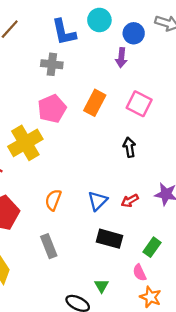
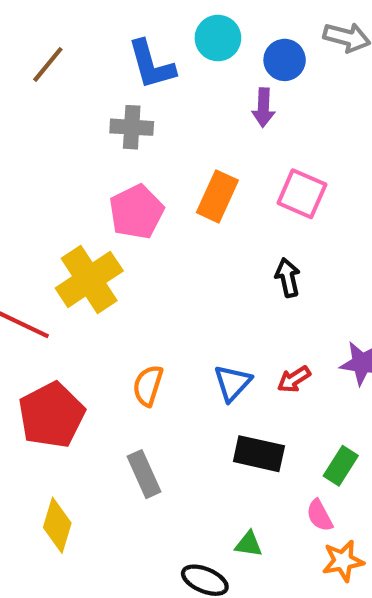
green triangle: (102, 286) -> (249, 544), turned -48
orange star: (150, 297) -> (343, 561), turned -30

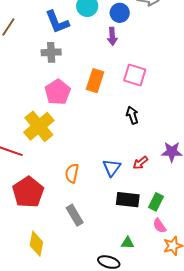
green rectangle: (341, 466) -> (156, 202), moved

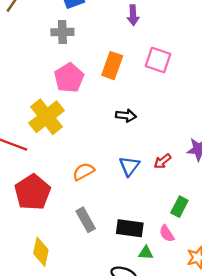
black arrow: (132, 115) -> (126, 116), moved, turned 114
orange semicircle: (72, 173) -> (83, 172), turned 48
black rectangle: (128, 200) -> (130, 228), moved
pink semicircle: (160, 226) -> (167, 234), moved

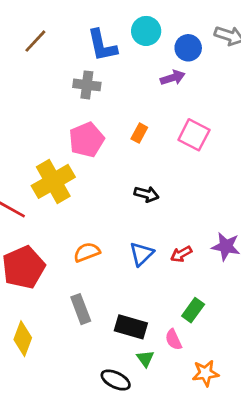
purple arrow: (133, 15) -> (173, 78), turned -114
orange rectangle: (112, 66) -> (139, 133), size x0.6
green triangle: (146, 253) -> (145, 359), turned 42

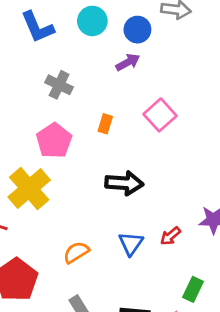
blue L-shape: (102, 45) -> (37, 27), moved
gray cross: (87, 85) -> (59, 85), moved, turned 30
pink square: (194, 135) -> (160, 115), turned 32
black arrow: (146, 194) -> (124, 183), size x1.5

